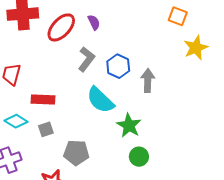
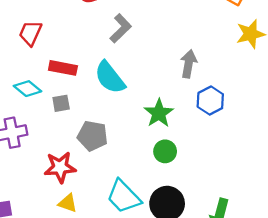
blue hexagon: (118, 66) -> (210, 101), moved
cyan semicircle: (100, 100) -> (110, 77), moved

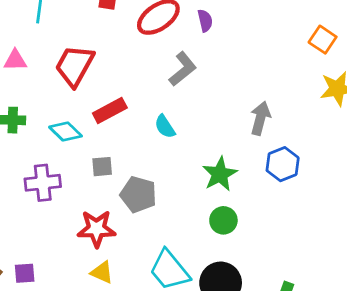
red trapezoid: (30, 33) -> (75, 66), size x1.4
red rectangle: (63, 68) -> (110, 110), turned -44
cyan semicircle: (110, 77) -> (165, 127), size x0.6
gray square: (61, 103) -> (102, 167), moved

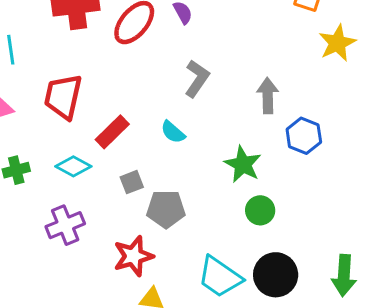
gray L-shape: (183, 69) -> (197, 79), moved
gray square: (102, 167) -> (132, 182), moved

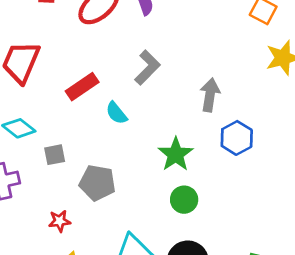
red rectangle: (112, 132) -> (82, 87), moved
gray square: (132, 182) -> (55, 155), moved
red star: (133, 256) -> (60, 221), size x0.6

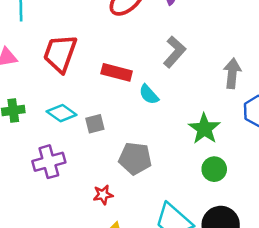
red rectangle: (82, 87) -> (117, 72), turned 52
gray square: (55, 155) -> (95, 124), moved

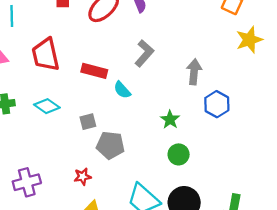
red trapezoid: (60, 53) -> (46, 55), turned -32
gray square: (95, 124) -> (88, 122), moved
green star: (204, 129) -> (170, 120), size x0.7
purple cross: (49, 162) -> (27, 182), moved

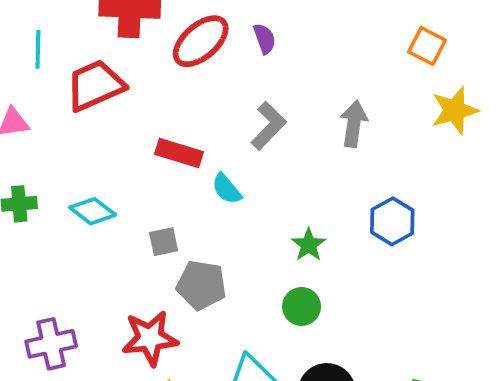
red trapezoid: (46, 55) -> (95, 85), moved, turned 76
gray arrow: (194, 72) -> (354, 124), moved
green circle: (179, 154) -> (302, 306), moved
red star: (83, 177) -> (150, 338), size x1.8

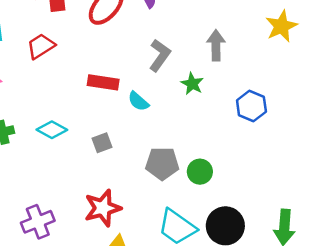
red trapezoid: (95, 85) -> (41, 46), size x0.7
green star: (309, 245) -> (192, 84), moved
gray pentagon: (201, 285) -> (162, 164), moved

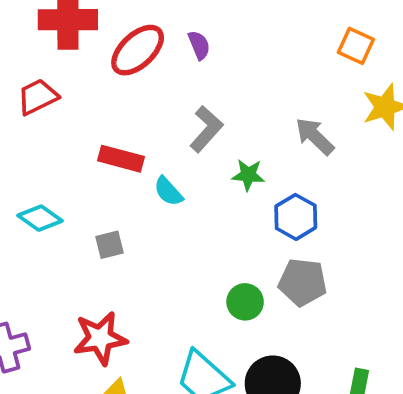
gray arrow: (216, 45) -> (315, 136), moved, turned -52
green star: (192, 84) -> (248, 175), turned -30
blue hexagon: (251, 106) -> (296, 217), moved
gray pentagon: (162, 164) -> (303, 282), moved

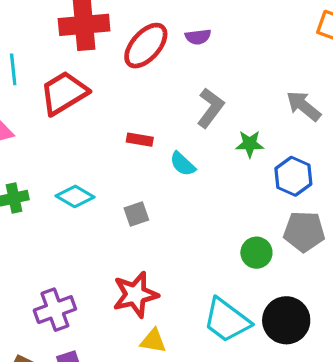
purple semicircle: (199, 45) -> (198, 37), turned 110
red trapezoid: (38, 97) -> (64, 93), size x1.4
red rectangle: (121, 159) -> (140, 140), size x0.7

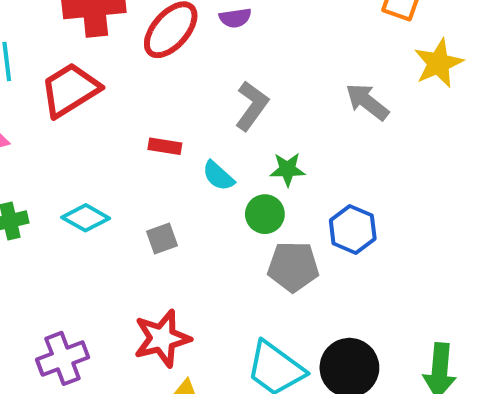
green star: (250, 144) -> (287, 169), moved
blue hexagon: (293, 176) -> (353, 229), moved
gray pentagon: (304, 231) -> (293, 267), moved
green circle: (256, 253) -> (265, 214), moved

